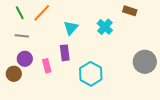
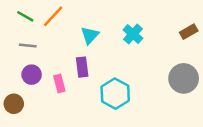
brown rectangle: (130, 11) -> (189, 32), moved, turned -48
green line: (20, 13) -> (25, 16), turned -32
brown circle: (14, 74) -> (14, 104), moved

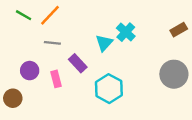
cyan triangle: (90, 35) -> (104, 43), moved
gray line: (28, 45) -> (52, 43), moved
purple rectangle: (82, 67) -> (78, 63), turned -36

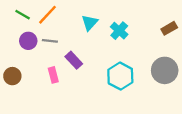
cyan triangle: (104, 43) -> (90, 23), moved
purple circle: (30, 71) -> (28, 41), moved
cyan hexagon: (109, 89) -> (120, 76), moved
brown circle: (13, 98) -> (12, 76), moved

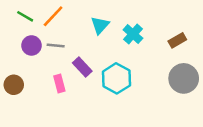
brown rectangle: (169, 28) -> (177, 40), moved
cyan hexagon: (120, 76) -> (116, 78), moved

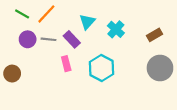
purple rectangle: (82, 67) -> (72, 39), moved
pink rectangle: (59, 84) -> (66, 64), moved

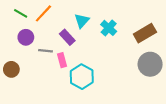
brown rectangle: (154, 35) -> (145, 33), size x1.5
gray line: (49, 39) -> (46, 51), moved
cyan hexagon: (102, 68) -> (82, 77), moved

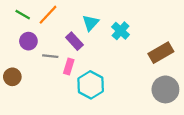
brown rectangle: (145, 33) -> (161, 53), moved
pink rectangle: (62, 60) -> (69, 66), turned 32
gray circle: (150, 64) -> (165, 89), moved

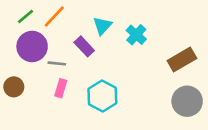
green line: (23, 15) -> (26, 17), turned -70
purple circle: (28, 41) -> (32, 46), size x1.5
pink rectangle: (69, 66) -> (61, 88), moved

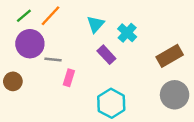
purple rectangle: (84, 46) -> (106, 55), moved
pink rectangle: (61, 88) -> (69, 78), moved
cyan hexagon: (102, 96) -> (111, 103), moved

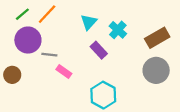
brown rectangle: (170, 56) -> (157, 38), moved
pink rectangle: (69, 78) -> (64, 71), turned -72
gray circle: (175, 95) -> (156, 70), moved

